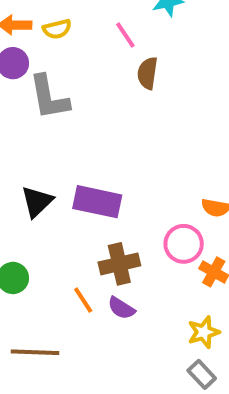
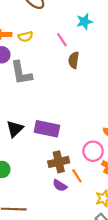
orange line: (83, 300) -> (77, 176), moved

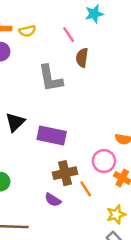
gray L-shape: (21, 73) -> (50, 78), moved
black triangle: (15, 129) -> (15, 122), moved
purple semicircle: (60, 186) -> (53, 200), moved

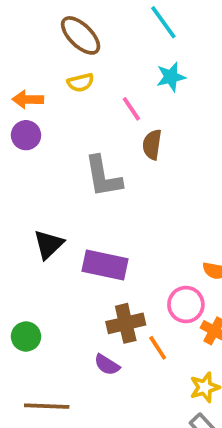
yellow semicircle: (27, 31) -> (81, 82), moved

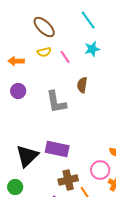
pink line: (131, 109) -> (65, 57), moved
purple circle: (26, 135) -> (18, 91), moved
black triangle: (49, 244) -> (27, 156), moved, size x1.4

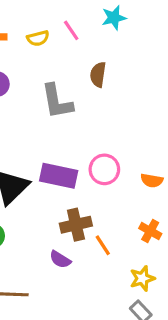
yellow semicircle: (44, 52) -> (38, 38), moved
pink circle: (100, 170) -> (104, 169), moved

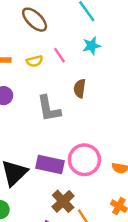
pink circle: (104, 169) -> (84, 160), size x1.4
brown cross: (76, 225) -> (63, 201), turned -30

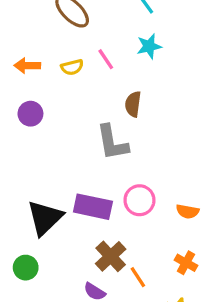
gray L-shape: (49, 109) -> (112, 143), moved
pink circle: (84, 160) -> (139, 200), size x0.7

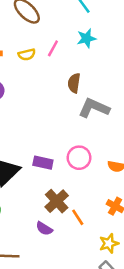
pink line: (106, 59) -> (53, 48), turned 63
gray L-shape: (112, 143) -> (94, 108), moved, turned 124
purple rectangle: (93, 207) -> (43, 163), size x0.7

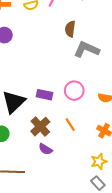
brown cross: (57, 201) -> (40, 127), moved
orange line: (78, 217) -> (70, 124), moved

